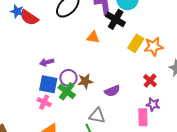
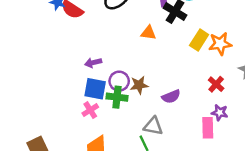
green cross: (67, 91) -> (117, 97), turned -30
pink cross: (44, 102) -> (90, 110), turned 32

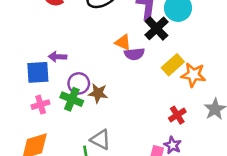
blue square: (95, 89) -> (38, 72), moved, turned -30
purple semicircle: (171, 97) -> (134, 54), moved

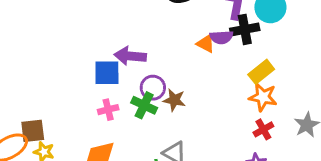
black cross: (156, 28) -> (245, 29), turned 30
purple semicircle: (134, 54) -> (221, 37), moved
purple arrow: (57, 57) -> (130, 56), size x1.5
orange star: (193, 75) -> (263, 97), moved

